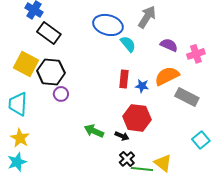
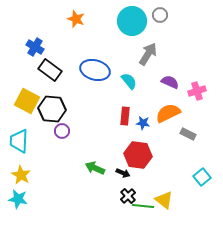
blue ellipse: (108, 25) -> (95, 70), moved
gray rectangle: (187, 97) -> (188, 134), size x0.7
cyan star: (17, 162) -> (18, 199), turned 30

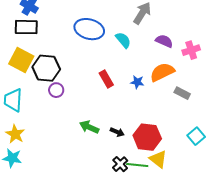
black rectangle: (50, 70) -> (26, 27), moved, turned -35
red rectangle: (125, 116) -> (106, 79), moved, turned -36
red hexagon: (138, 155) -> (147, 137), moved
black cross: (128, 196) -> (120, 164), moved

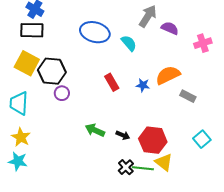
purple semicircle: (164, 41) -> (170, 28), moved
pink cross: (191, 50) -> (203, 43), moved

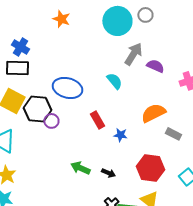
blue ellipse: (95, 32) -> (67, 88), moved
blue star: (143, 85) -> (120, 135), moved
purple circle: (62, 93) -> (51, 121), moved
red hexagon: (153, 140) -> (150, 168), moved

